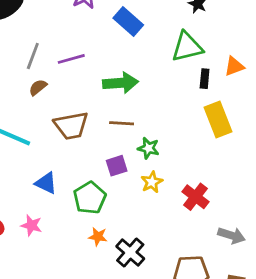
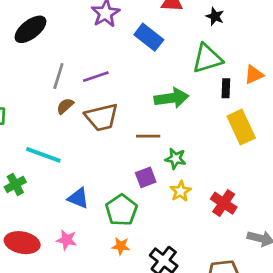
green arrow: (121, 83) -> (172, 98), moved
brown trapezoid: (71, 126) -> (102, 117), moved
orange star: (98, 237) -> (121, 246), moved

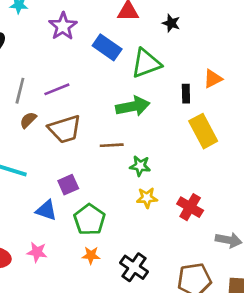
green triangle: (207, 58) -> (146, 63), moved
purple square: (146, 177) -> (68, 185), moved
yellow star: (181, 191) -> (147, 198), turned 30

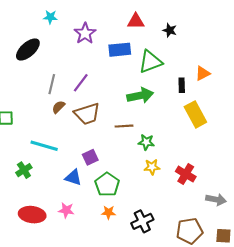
blue rectangle: (107, 47) -> (120, 50), turned -40
purple line: (57, 89) -> (81, 83), turned -30
black cross: (134, 267) -> (142, 221), turned 30

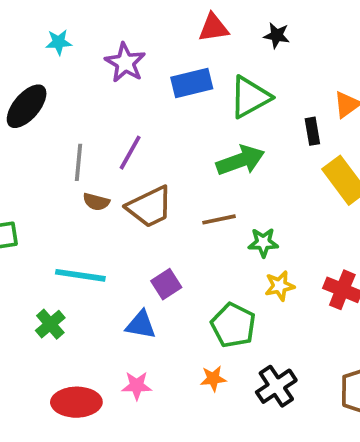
brown semicircle: (58, 107) -> (96, 202), turned -112
green pentagon: (107, 184) -> (233, 325), moved

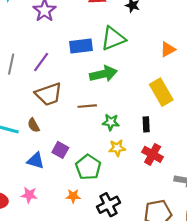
blue rectangle: (192, 83) -> (81, 46), moved
black rectangle: (312, 131) -> (146, 124), moved
brown semicircle: (96, 202) -> (34, 125), moved, turned 40
purple square: (166, 284) -> (60, 150), moved, turned -35

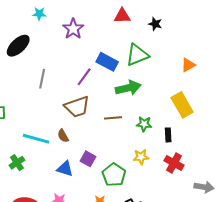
blue rectangle: (81, 46) -> (107, 62), turned 35
purple line: (41, 62) -> (84, 77), moved
green star: (111, 122) -> (144, 124), moved

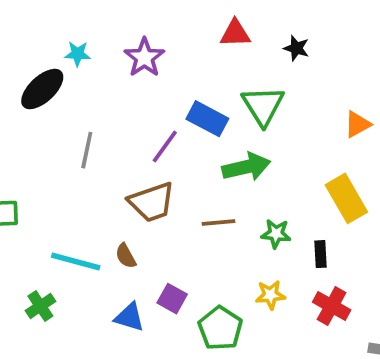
cyan star: (39, 14) -> (78, 54), moved
green triangle: (137, 55) -> (263, 106), turned -40

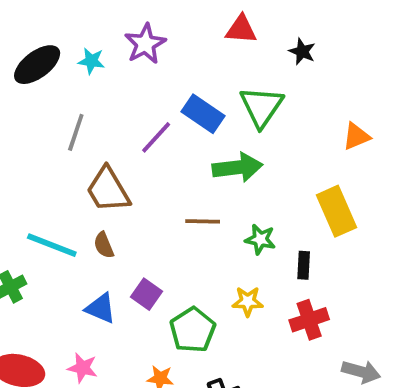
cyan star: (78, 54) -> (91, 61), moved
brown trapezoid: (152, 202) -> (108, 190), moved, turned 72
red cross: (332, 306) -> (309, 320), turned 36

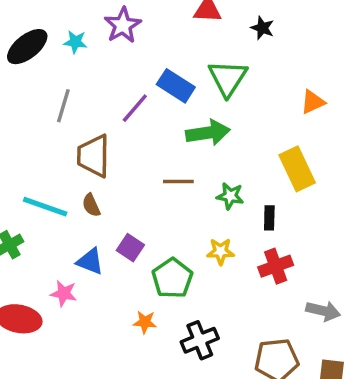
brown trapezoid: (108, 190) -> (93, 156), turned 33
pink star: (83, 368) -> (64, 293), moved

